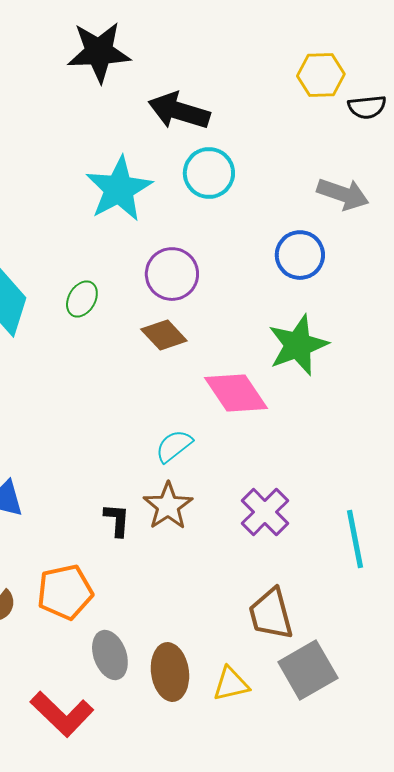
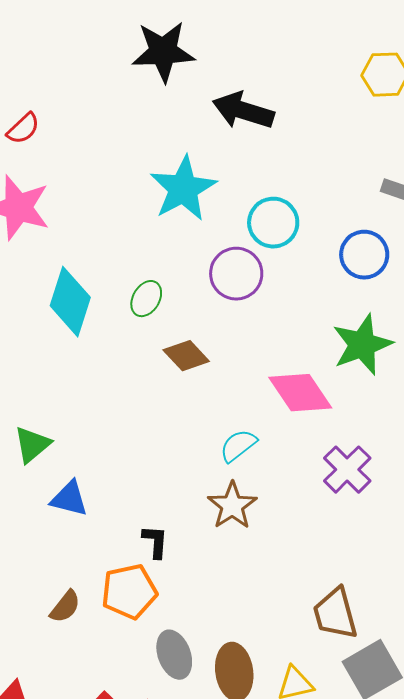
cyan circle: (209, 173) -> (273, 223), moved
brown diamond: (164, 335) -> (186, 356), moved
purple cross: (265, 512) -> (347, 470), moved
black L-shape: (117, 520) -> (155, 542), moved

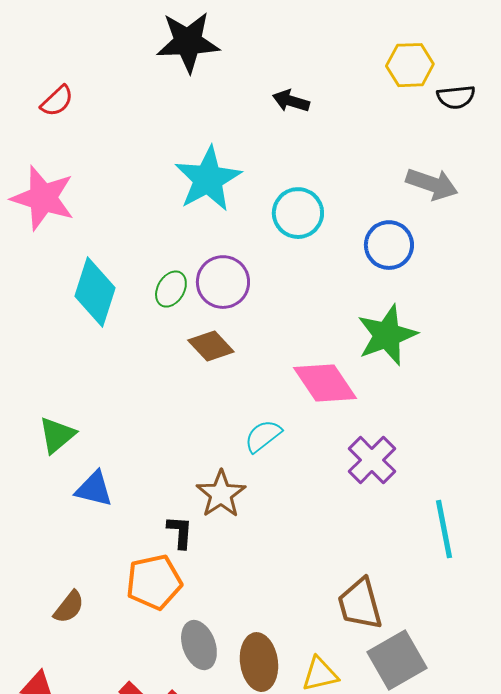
black arrow: (243, 111) -> (291, 101), moved, size x0.6
red semicircle: (23, 129) -> (57, 101), moved
purple circle: (236, 274) -> (223, 282), moved
brown star: (232, 506) -> (221, 494), moved
brown semicircle: (65, 607) -> (69, 607), moved

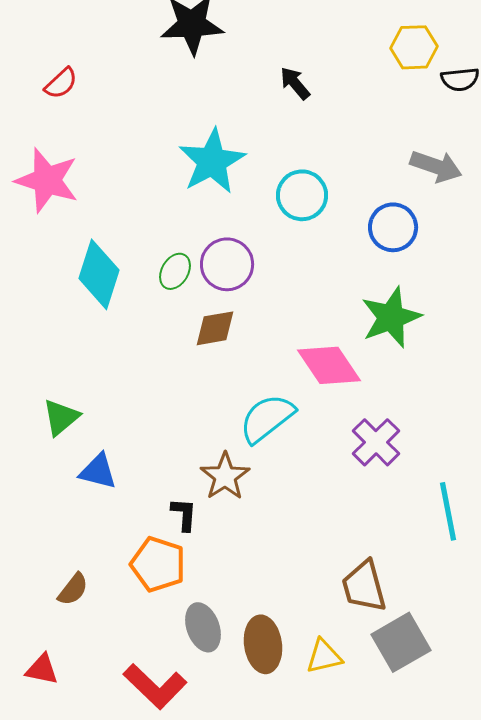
black arrow: (291, 101) -> (295, 83), turned 33
brown diamond: (211, 346) -> (215, 328), turned -57
cyan semicircle: (263, 436) -> (267, 418), size x1.5
orange pentagon: (154, 582) -> (158, 564), turned 30

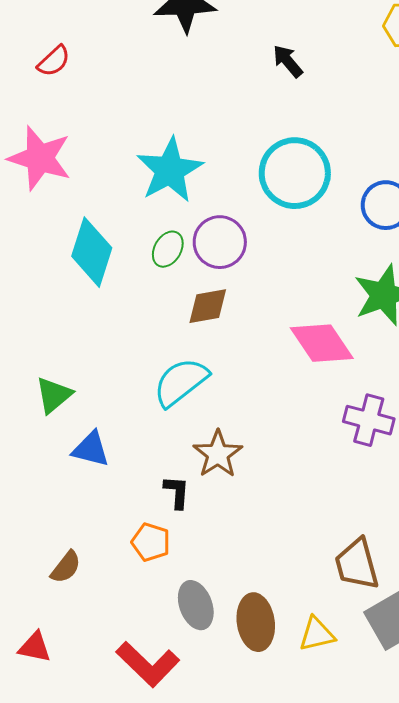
cyan star: (212, 161) -> (170, 170), moved
cyan circle: (302, 195) -> (295, 173), size x1.4
cyan semicircle: (267, 418) -> (181, 382), moved
purple cross: (376, 442) -> (369, 420), turned -30
orange pentagon: (158, 564) -> (151, 542), size x0.7

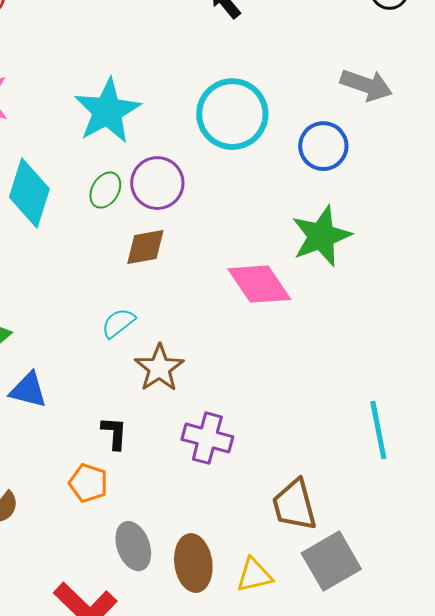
cyan semicircle: (181, 382) -> (118, 323), size x0.6
purple cross: (369, 420) -> (207, 438), moved
brown star: (218, 454) -> (159, 368), moved

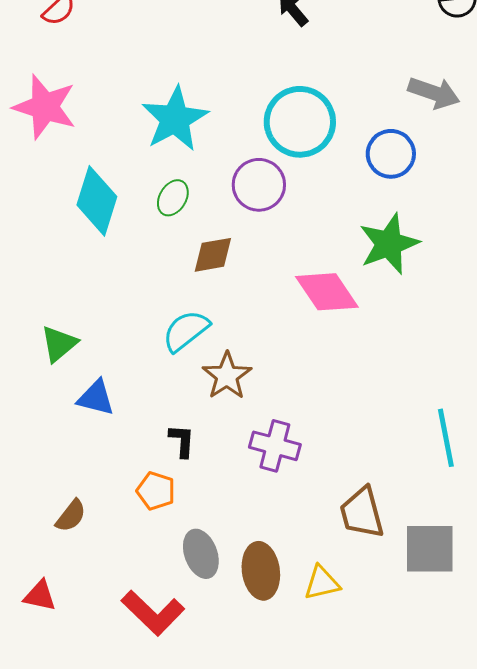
purple circle: (157, 183) -> (259, 185), moved
cyan semicircle: (118, 323) -> (186, 331), size x1.4
gray square: (331, 561) -> (430, 549), moved, turned 30

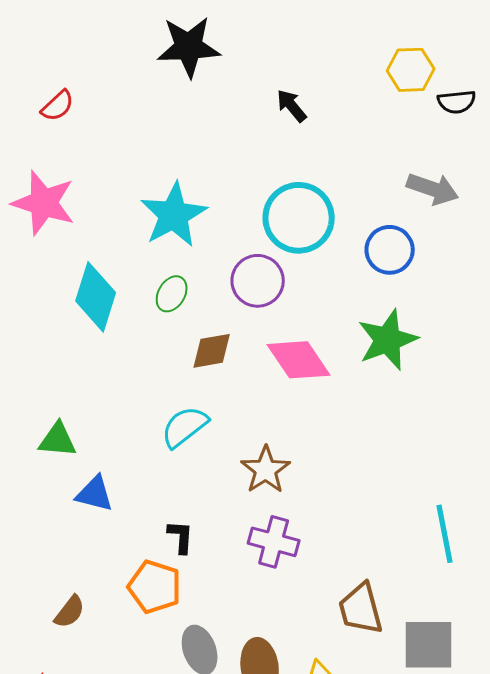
pink diamond: (327, 292) -> (299, 360), moved
green triangle: (59, 344) -> (58, 440), turned 45
brown star: (227, 376) -> (266, 470), moved
orange pentagon: (156, 491) -> (155, 587), size x1.4

